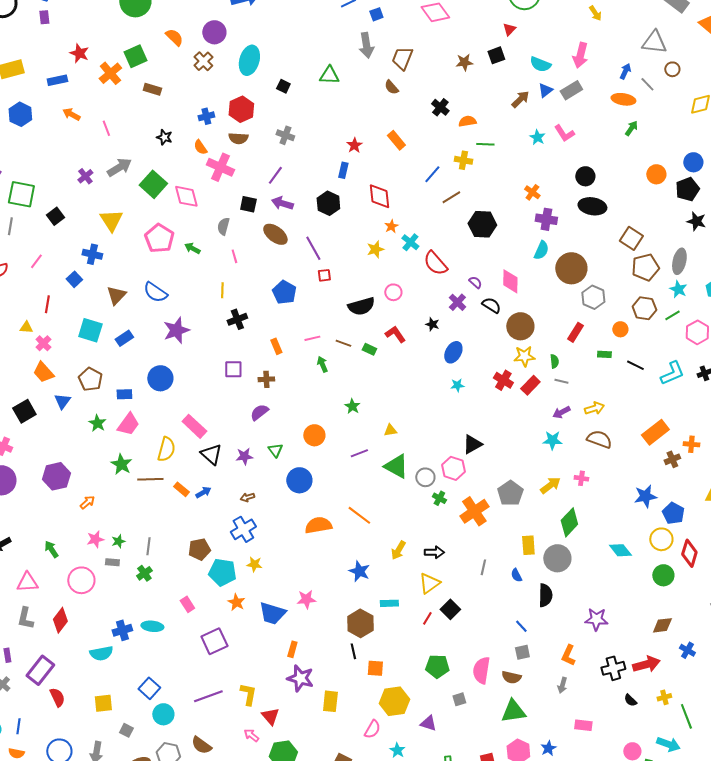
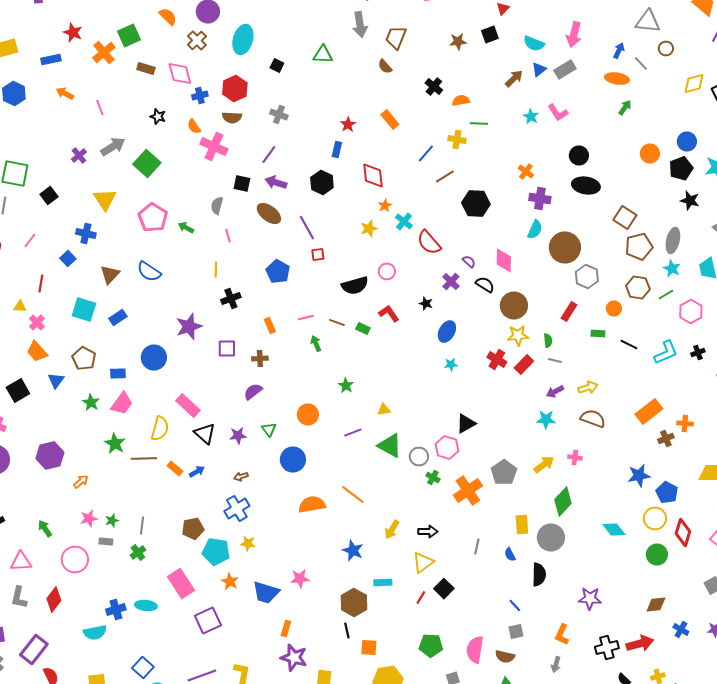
pink diamond: (186, 196) -> (180, 74), moved
purple star: (176, 330) -> (189, 326), moved
pink rectangle: (187, 604) -> (181, 584), size x1.8

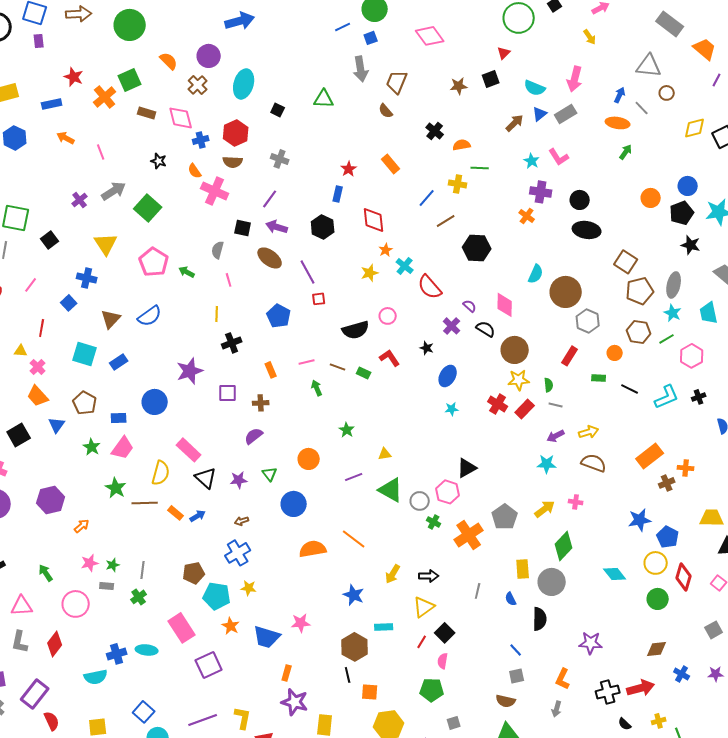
purple cross: (540, 198) -> (541, 192), moved
blue semicircle: (149, 272) -> (150, 316), turned -70
pink semicircle: (475, 650) -> (443, 661), moved, size x0.6

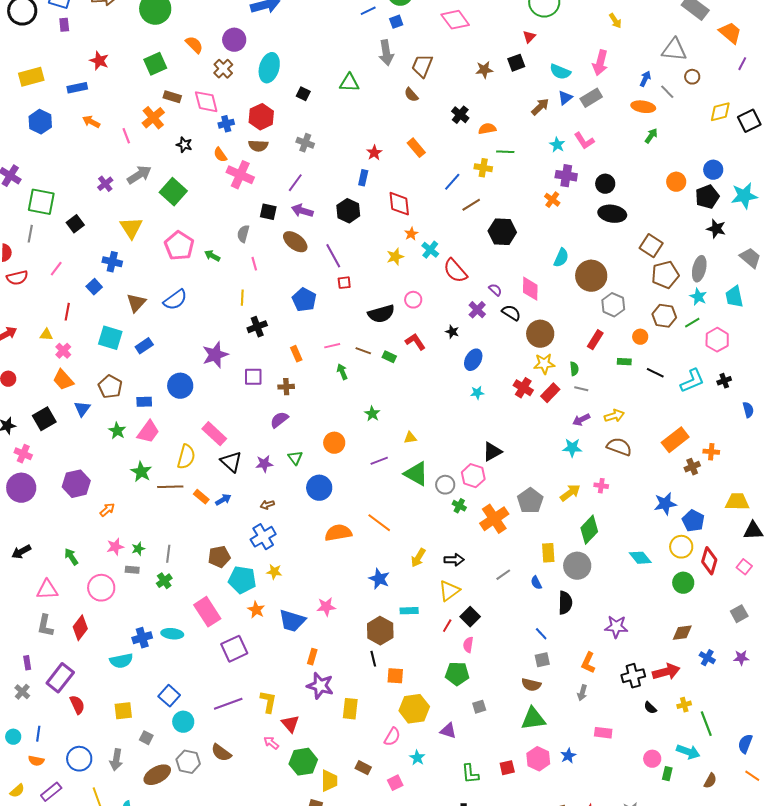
orange cross: (105, 97) -> (153, 118), moved
gray line: (478, 591) -> (503, 575), turned 42

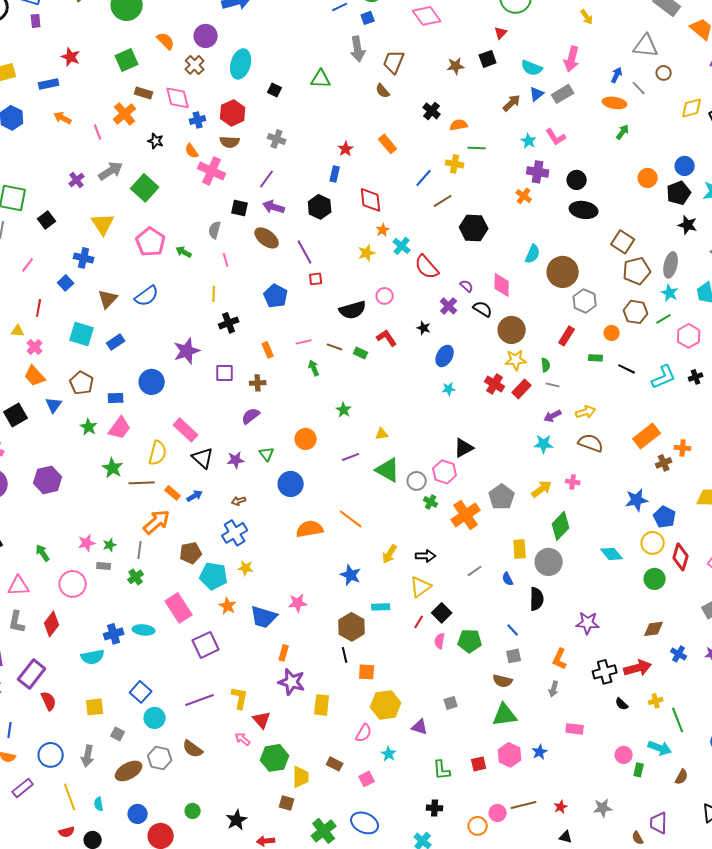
orange arrow: (107, 510) -> (157, 522), moved, size x1.8
green pentagon: (457, 674) -> (470, 641), moved

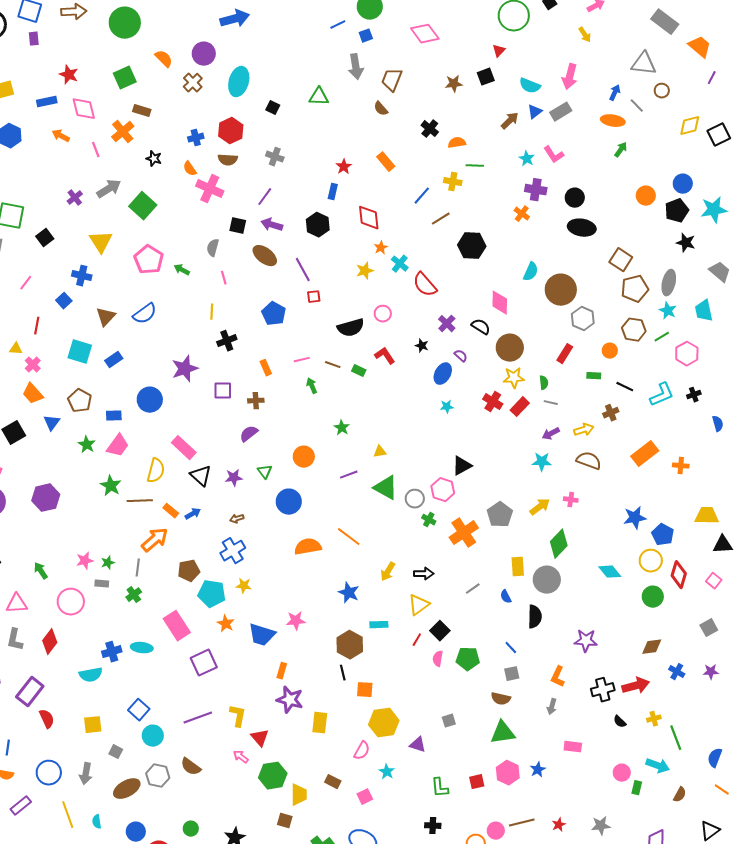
pink diamond: (178, 98) -> (84, 109), moved
purple semicircle: (467, 286) -> (461, 356), moved
brown cross: (664, 463) -> (611, 413), moved

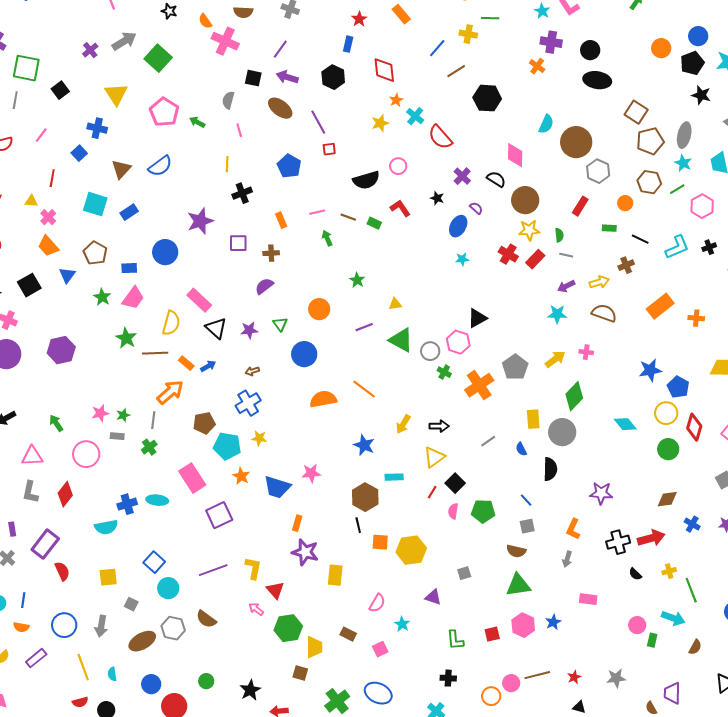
yellow hexagon: (384, 723) -> (411, 550), moved

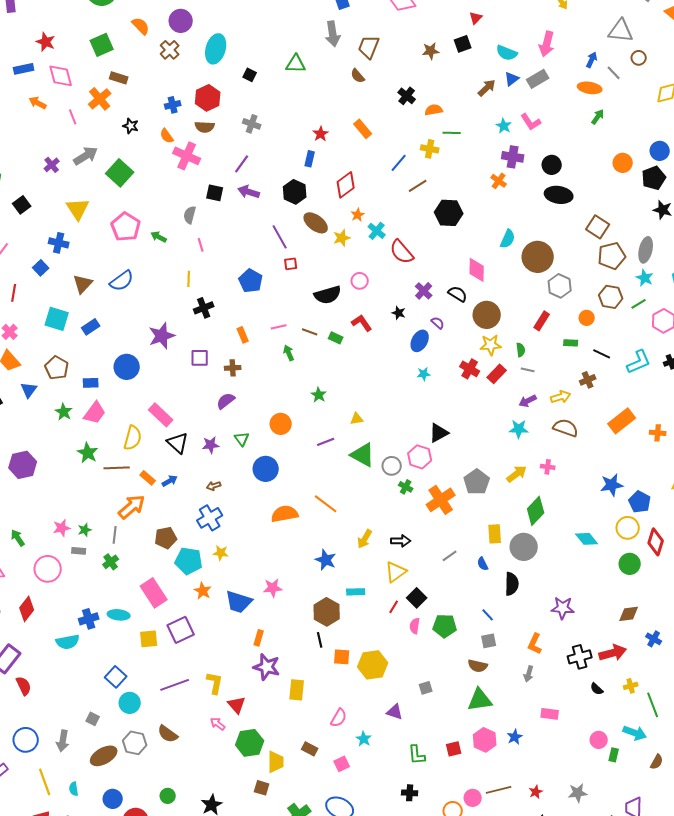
red diamond: (384, 70) -> (346, 185), turned 60
brown ellipse: (280, 108) -> (316, 223), moved
yellow square: (108, 577) -> (149, 639), moved

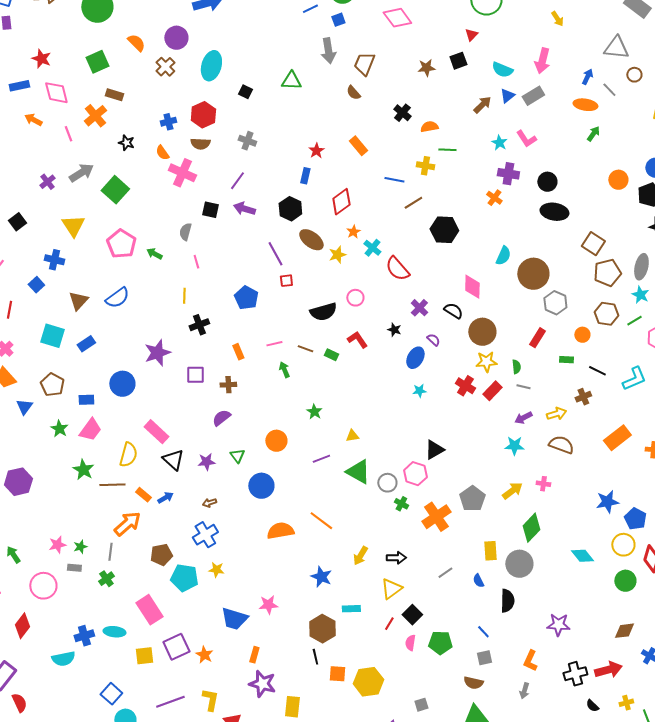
blue line: (399, 163) -> (394, 180), turned 60
orange star: (203, 591) -> (204, 655), moved

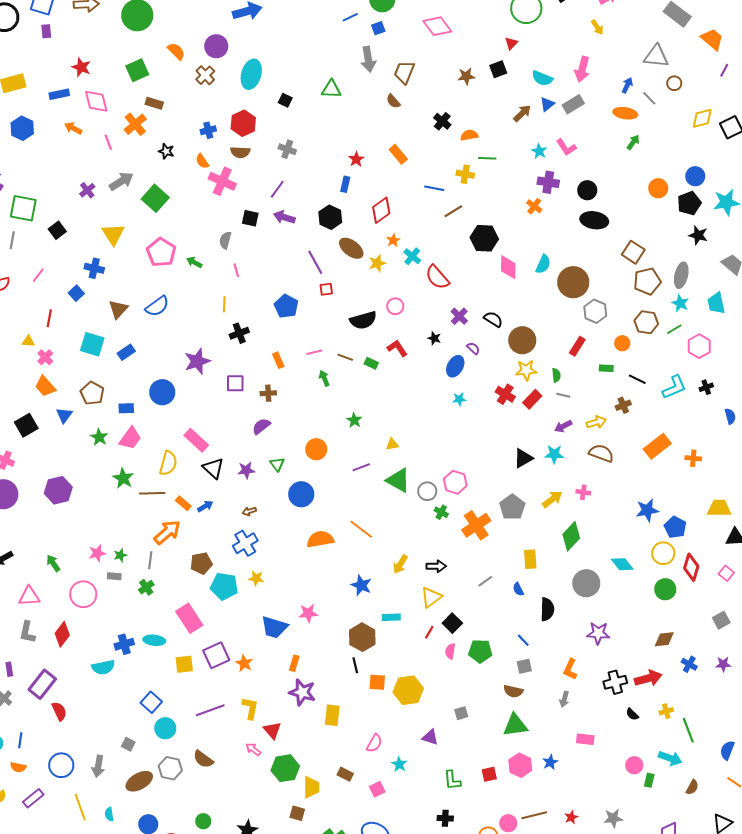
pink diamond: (472, 287) -> (508, 267), moved
black triangle: (434, 450) -> (523, 458), moved
gray circle: (519, 564) -> (586, 583), moved

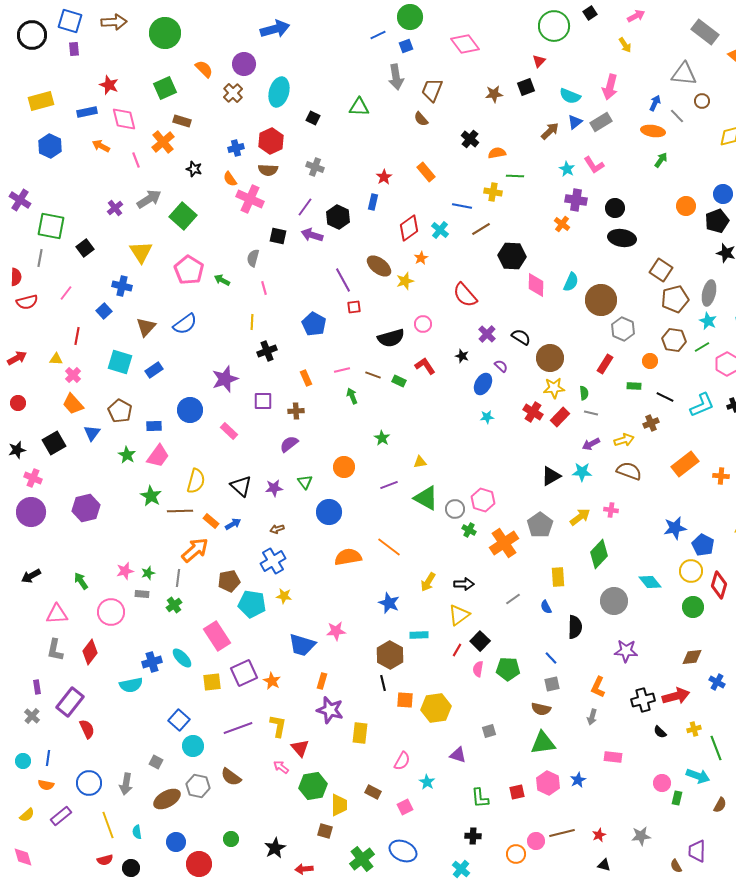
black hexagon: (330, 217) -> (338, 217), moved
cyan cross: (412, 256) -> (440, 230), moved
pink rectangle: (196, 440) -> (229, 431), moved, size x0.7
cyan ellipse: (154, 640) -> (182, 658), turned 40

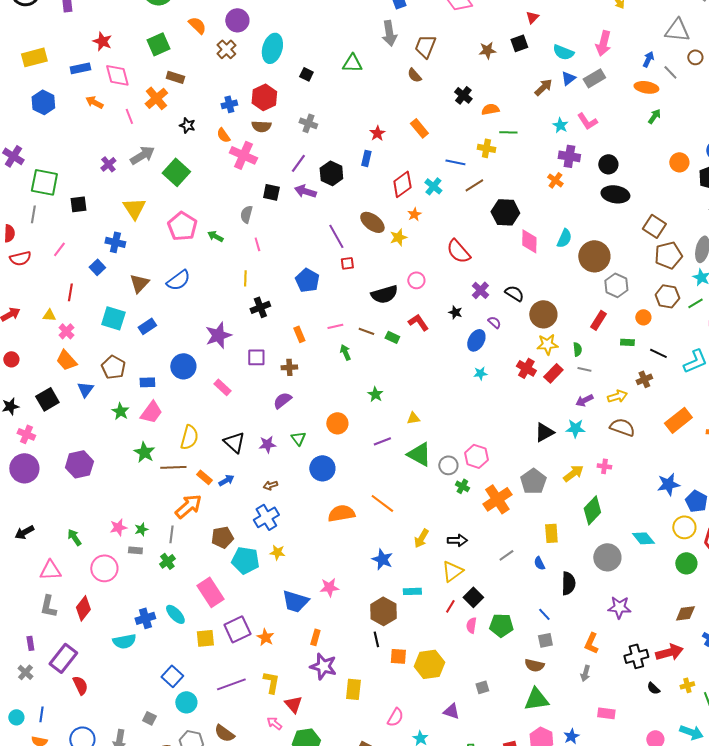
black square: (85, 248) -> (78, 204), turned 30

